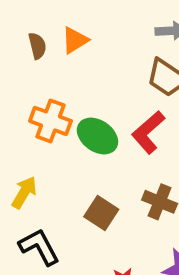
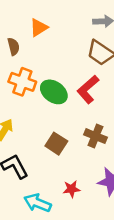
brown semicircle: (37, 46) -> (13, 47), moved

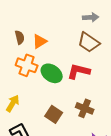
orange triangle: (39, 28) -> (40, 41), moved
red L-shape: (88, 89) -> (79, 71), turned 55

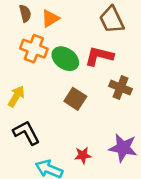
brown trapezoid: (89, 42) -> (112, 20), turned 30
brown cross: (85, 108) -> (121, 88), moved
brown square: (54, 114) -> (75, 99), moved

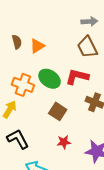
orange cross: (34, 49) -> (23, 85), moved
red star: (83, 155) -> (64, 142), moved

